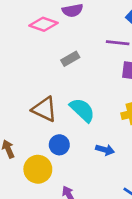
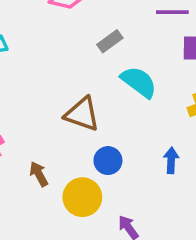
cyan semicircle: (82, 110) -> (139, 82), moved
blue arrow: (105, 150) -> (171, 160), turned -96

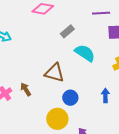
brown arrow: (39, 174) -> (26, 89), moved

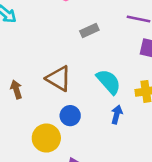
cyan semicircle: (85, 53) -> (109, 82), moved
blue arrow: (105, 95) -> (117, 114), moved

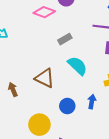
cyan semicircle: (109, 82) -> (77, 66), moved
blue circle: (70, 116) -> (67, 106), moved

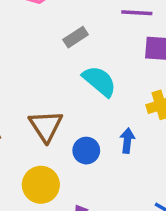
brown triangle: (45, 78) -> (46, 126), moved, turned 35

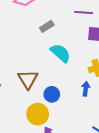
blue arrow: (127, 141) -> (86, 89), moved
yellow circle: (41, 185) -> (38, 114), moved

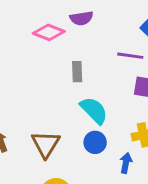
gray rectangle: (47, 26) -> (77, 72), turned -64
blue circle: (52, 94) -> (95, 142), moved

